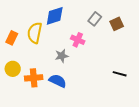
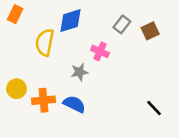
orange rectangle: (12, 38) -> (15, 14), moved
black line: (120, 74) -> (154, 108), moved, turned 32

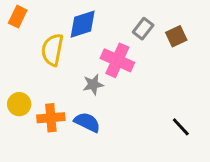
pink cross: (100, 51) -> (117, 60), size x1.5

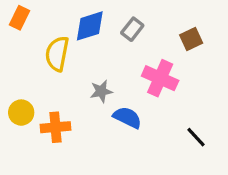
gray rectangle: (143, 29) -> (132, 29), moved
pink cross: (117, 60) -> (160, 78), moved
blue semicircle: (87, 122) -> (127, 117), moved

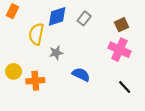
pink cross: (160, 78) -> (119, 50), moved
gray star: (101, 91) -> (56, 53), moved

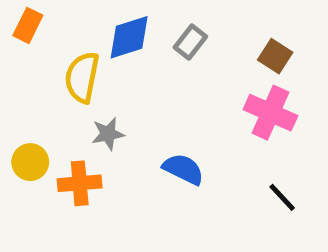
brown square: (122, 25) -> (275, 56), turned -32
gray star: (56, 53) -> (108, 134), moved

